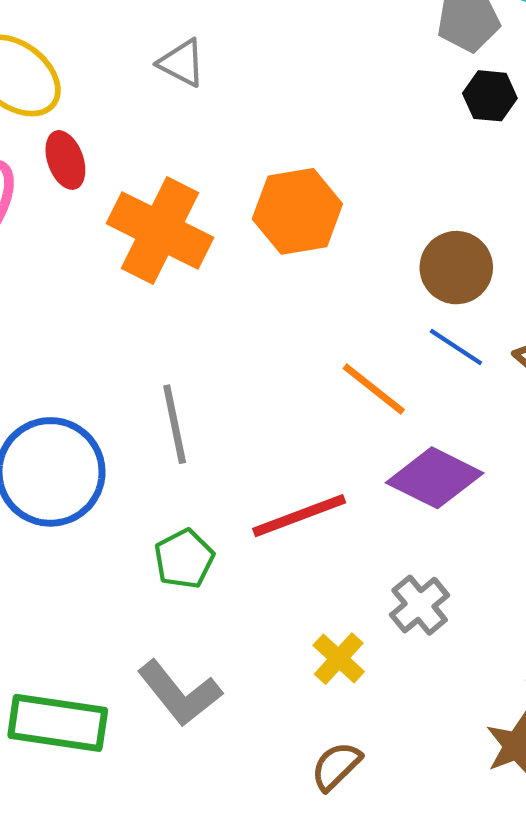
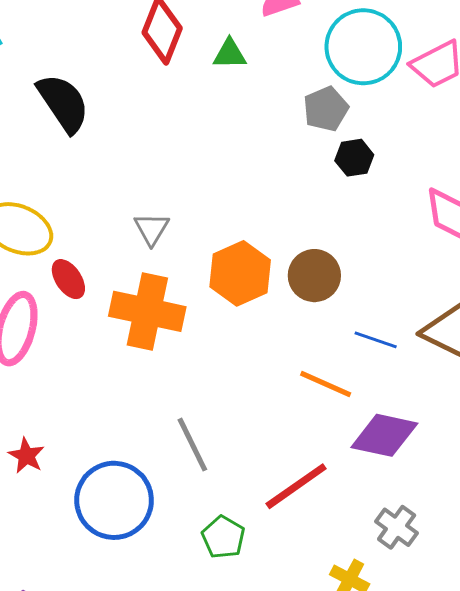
gray triangle: (182, 63) -> (152, 229), moved, turned 48
brown circle: (456, 268) -> (314, 276), moved

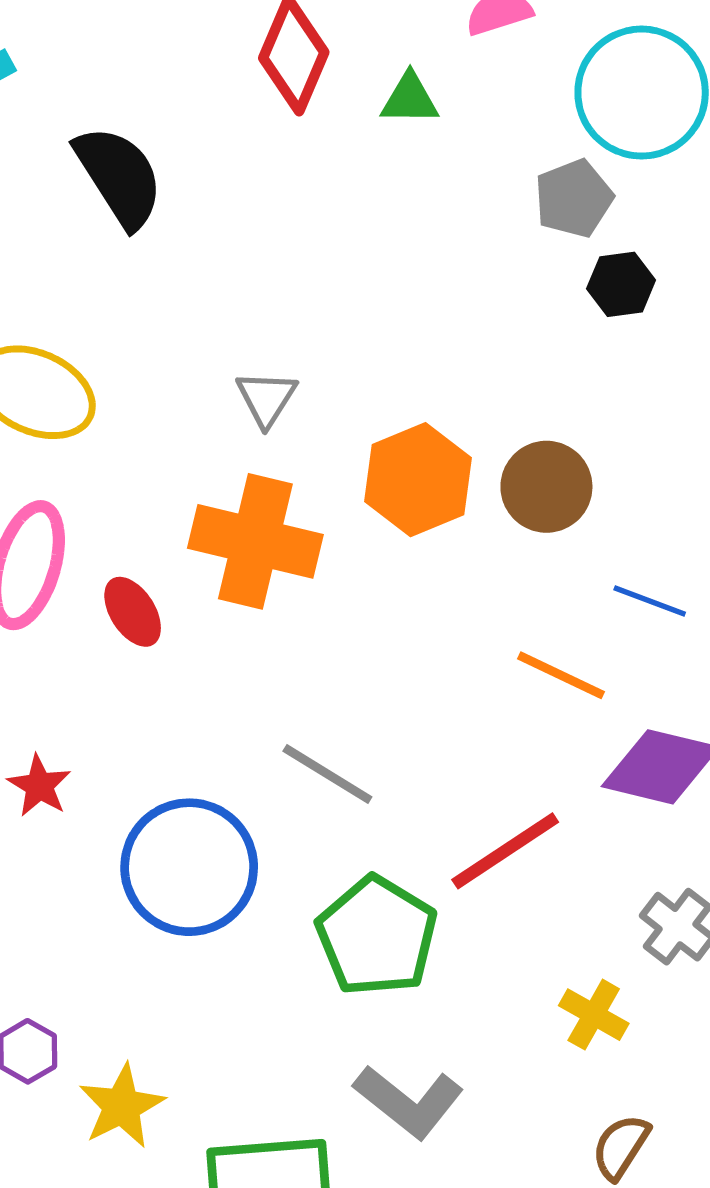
red ellipse: (68, 279) -> (133, 612), moved
gray line: (192, 445) -> (327, 774), turned -34
green pentagon: (223, 537) -> (377, 936), size x1.6

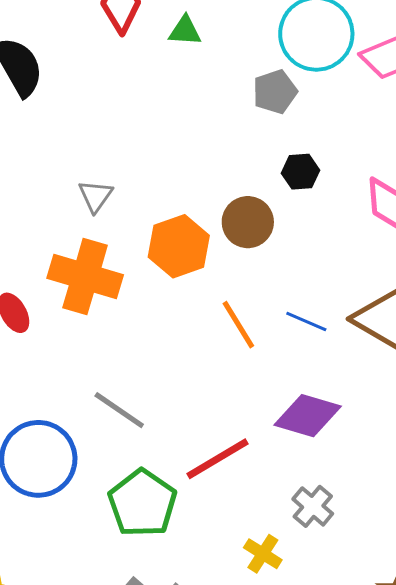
black hexagon: (621, 284) -> (301, 172), moved
brown circle: (546, 487) -> (248, 222), moved
orange line: (561, 675) -> (238, 325), moved, turned 30

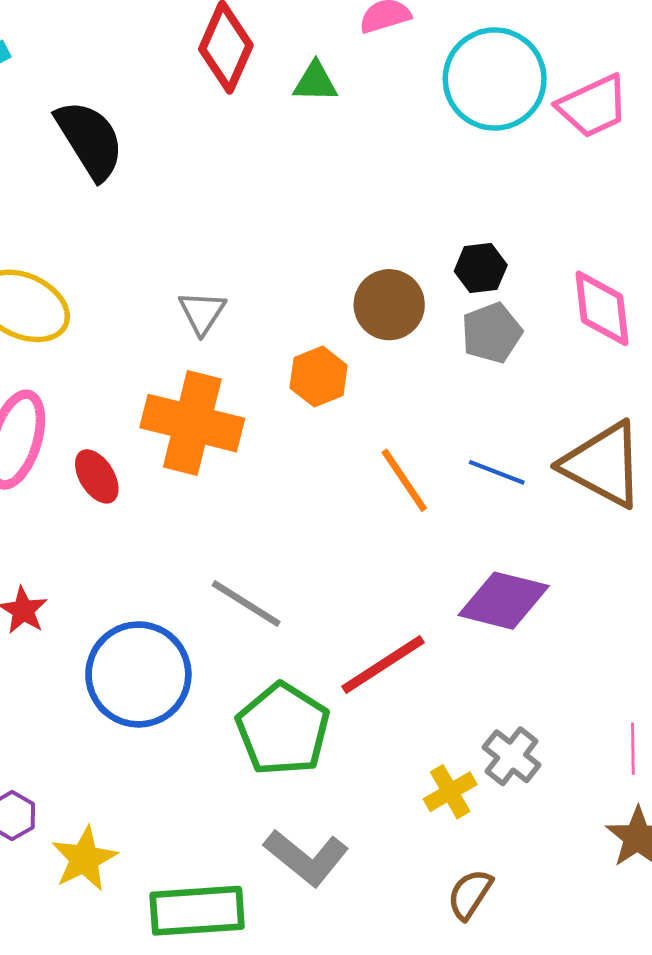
gray pentagon: (275, 92) -> (492, 333), moved
brown circle: (248, 222) -> (389, 305), moved
orange hexagon: (179, 246) -> (319, 377), size x0.7
gray cross: (313, 506) -> (512, 756), moved
yellow cross: (263, 554) -> (450, 792), turned 30

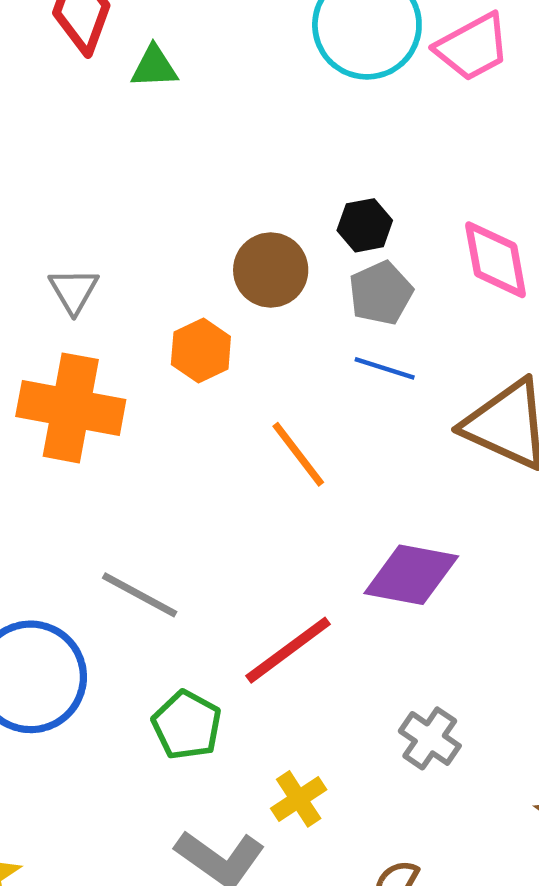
green triangle: (315, 82) -> (154, 67), moved
blue line: (497, 472) -> (385, 368), moved
green pentagon: (283, 729) -> (187, 725), size x0.7
yellow cross: (450, 792) -> (299, 799), moved

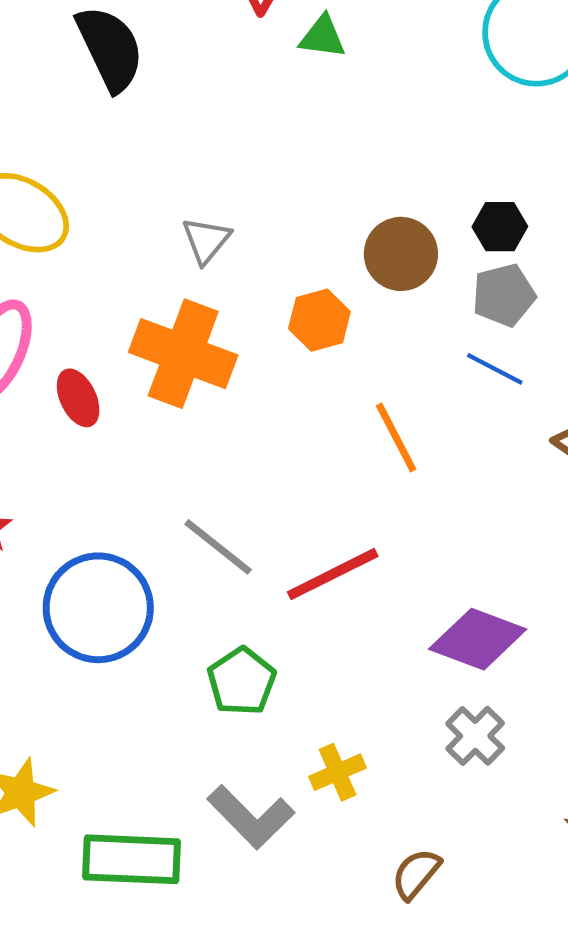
purple diamond: (411, 575) -> (478, 639), moved
red line: (288, 650) -> (333, 574), moved

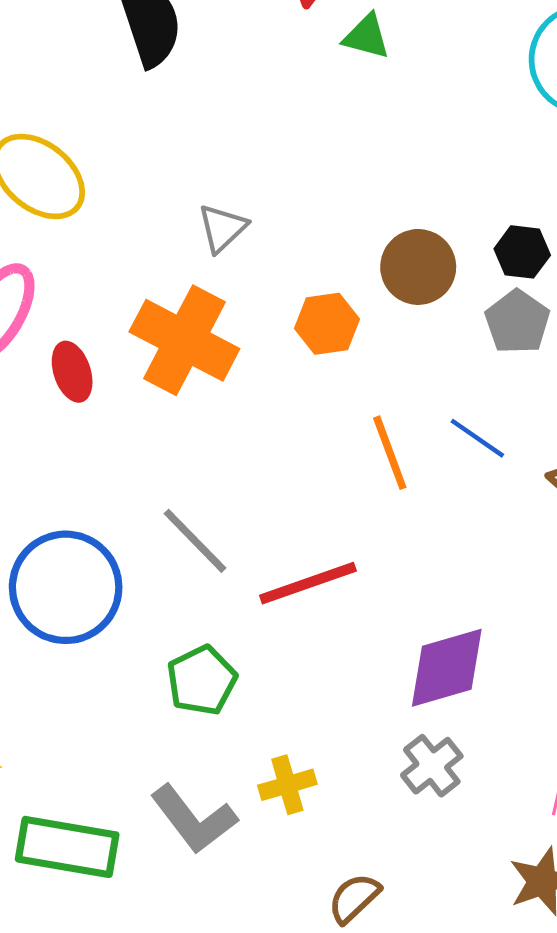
gray pentagon: (504, 295) -> (517, 322), turned -30
blue line: (495, 369) -> (477, 438), moved
purple diamond: (478, 639) -> (447, 668), turned -44

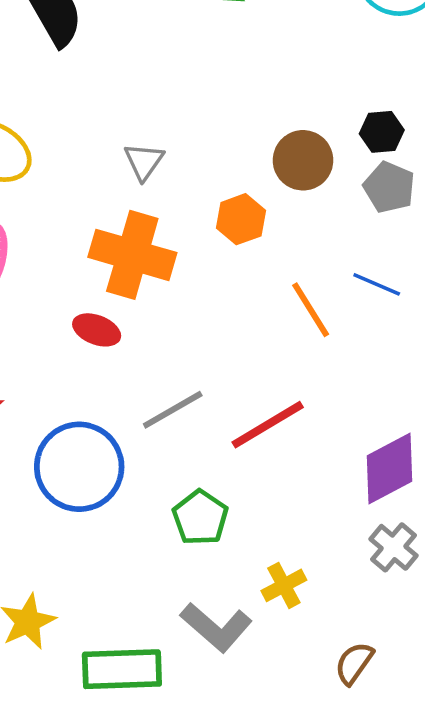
red ellipse: (72, 372) -> (97, 330), moved, turned -39
gray line: (195, 541) -> (173, 410), turned -64

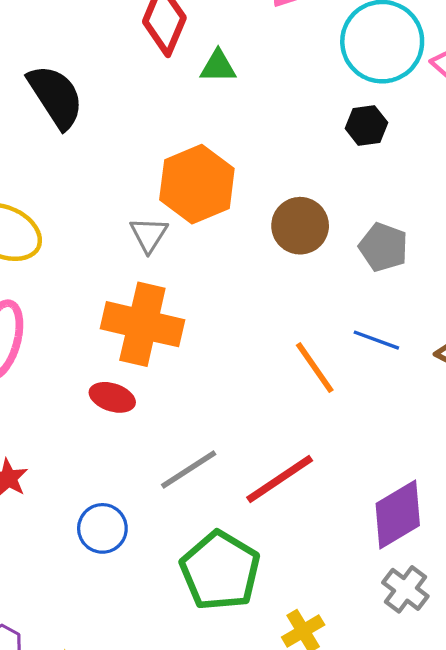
black hexagon: (382, 132) -> (366, 126), moved
orange hexagon: (241, 219) -> (197, 184), moved, size x1.6
blue circle: (79, 467) -> (102, 528), size x0.6
green pentagon: (200, 518) -> (220, 571), size x1.5

